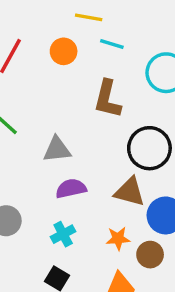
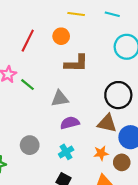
cyan line: (112, 44) -> (112, 14), moved
brown L-shape: (107, 99) -> (76, 63), moved, turned -100

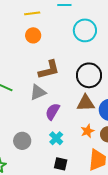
orange circle: (61, 36) -> (33, 35), moved
brown L-shape: (76, 63) -> (49, 70), moved
purple semicircle: (70, 123) -> (53, 112), turned -30

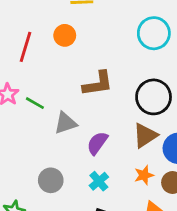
orange circle: (33, 35) -> (65, 35), moved
gray triangle: (38, 92) -> (65, 123), moved
brown triangle: (86, 103) -> (145, 135), turned -36

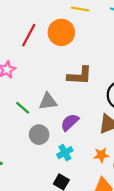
orange circle: (65, 35) -> (61, 32), size x1.5
green line: (35, 103) -> (23, 108), moved
gray circle: (51, 180) -> (39, 135), moved

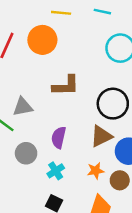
gray triangle: (48, 102) -> (23, 107), moved
purple semicircle: (70, 122) -> (59, 137), turned -30

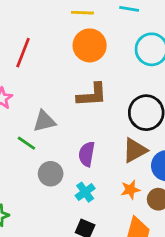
orange circle: (42, 40) -> (90, 45), moved

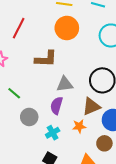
brown L-shape: (92, 95) -> (46, 59), moved
gray triangle: (44, 121) -> (65, 84), moved
orange star: (130, 190) -> (79, 126), moved

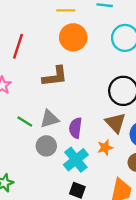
gray triangle: (65, 84) -> (50, 119), moved
brown triangle: (91, 107) -> (115, 123), turned -42
cyan cross: (53, 133) -> (76, 160), size x1.5

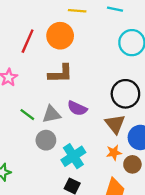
orange circle: (73, 37) -> (60, 36), moved
purple semicircle: (75, 128) -> (77, 108), moved, turned -78
orange star: (105, 148) -> (114, 153), moved

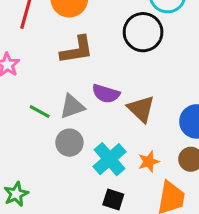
black circle: (125, 94) -> (143, 32), moved
brown triangle: (115, 124) -> (141, 109), moved
orange star: (114, 153) -> (149, 162), moved

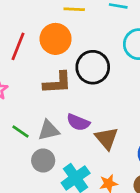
black circle: (143, 32) -> (93, 67), moved

